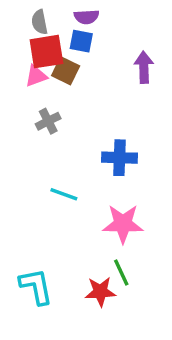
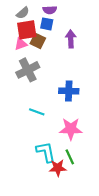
gray semicircle: (40, 22) -> (23, 13), turned -120
purple arrow: (144, 67) -> (71, 39), moved
gray cross: (48, 121) -> (28, 70), size x1.6
cyan L-shape: (36, 286) -> (46, 152), moved

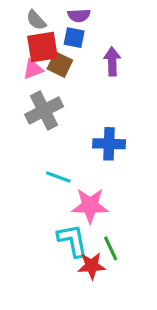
gray semicircle: (23, 13) -> (36, 20), turned 88
pink star: (71, 129) -> (90, 206), moved

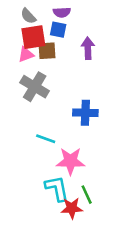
brown square: (60, 65) -> (47, 51), turned -30
gray cross: (44, 110) -> (35, 87), turned -32

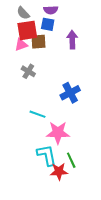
gray cross: (35, 87) -> (28, 71), size x0.6
blue cross: (85, 113) -> (70, 93), turned -30

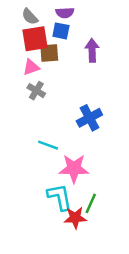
pink triangle: (21, 45) -> (31, 67), moved
green line: (71, 160) -> (91, 203), turned 49

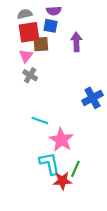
gray semicircle: (30, 17) -> (25, 14), turned 120
pink triangle: (31, 67) -> (26, 56), turned -32
blue cross: (89, 118) -> (93, 98), moved
pink star: (74, 168) -> (61, 140), turned 30

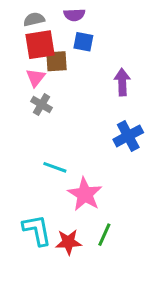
blue square: (51, 26) -> (83, 42), moved
purple arrow: (76, 42) -> (122, 82), moved
cyan L-shape: (49, 163) -> (37, 230), moved
red star: (62, 181) -> (68, 242), moved

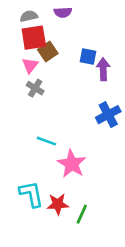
blue square: (83, 42) -> (88, 57), moved
brown square: (56, 61) -> (48, 51), turned -30
green line: (104, 235) -> (82, 214), moved

